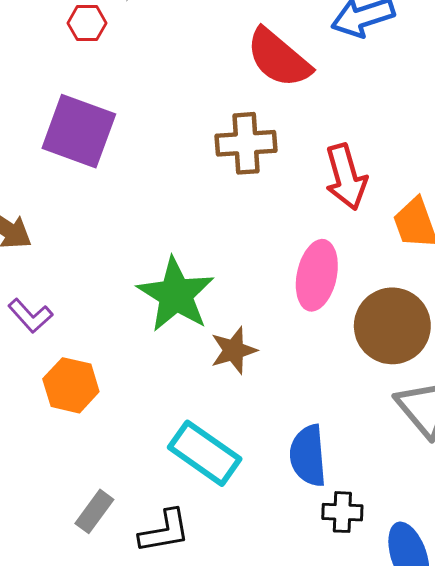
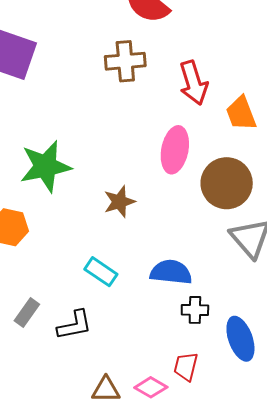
green star: (176, 295) -> (46, 166), moved, turned 30
cyan rectangle: (205, 453) -> (101, 272), size x0.7
blue semicircle: (308, 456) -> (171, 272), turned 102

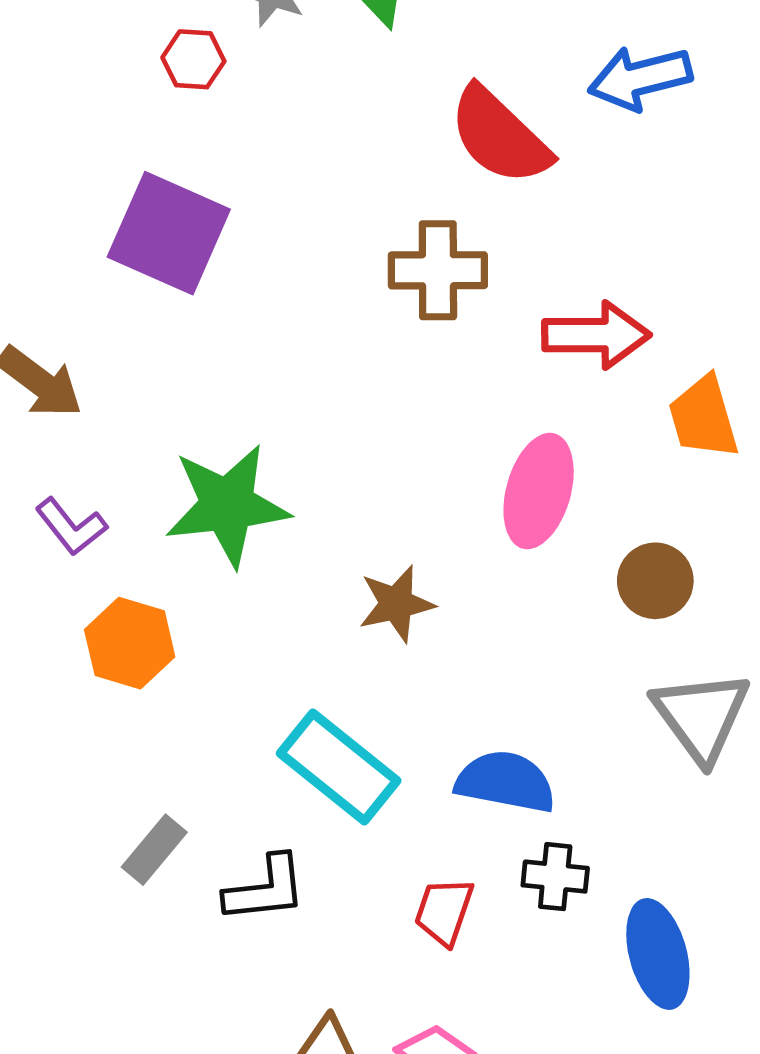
red arrow: (193, 83) -> (596, 335), turned -78
brown circle: (227, 183) -> (655, 581), size x0.6
cyan rectangle: (101, 272) -> (339, 767), size x1.5
red trapezoid: (186, 367) -> (444, 911), moved

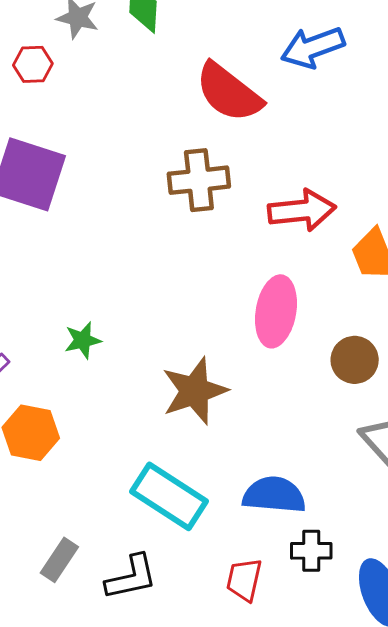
green star: (227, 505) -> (83, 340), size x0.5
brown star: (396, 604) -> (195, 391), size x1.4

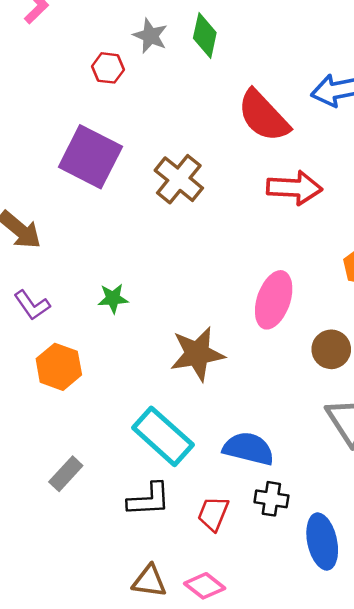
brown cross: (199, 180) -> (179, 179), moved, turned 36
red arrow: (302, 210) -> (294, 188), moved
black L-shape: (131, 577) -> (149, 499), moved

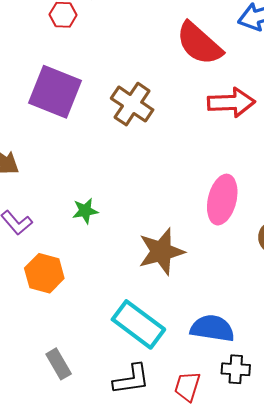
gray rectangle: (66, 474) -> (59, 364), turned -68

